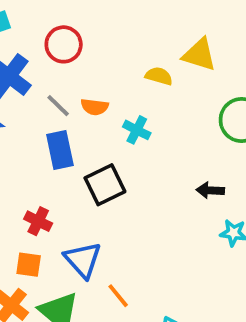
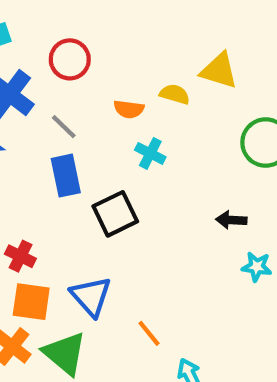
orange semicircle: (95, 107) -> (129, 109), moved
red cross: (38, 221) -> (20, 256), moved
orange square: (29, 265) -> (31, 302), size x1.4
orange line: (118, 296) -> (149, 333), moved

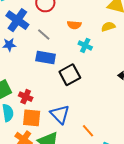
yellow semicircle: (175, 94) -> (108, 27), moved, turned -32
blue rectangle: (66, 176) -> (46, 58), turned -66

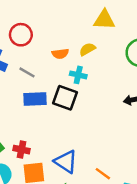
yellow semicircle: (108, 27) -> (87, 49), moved
black square: (70, 75) -> (65, 98), moved, turned -30

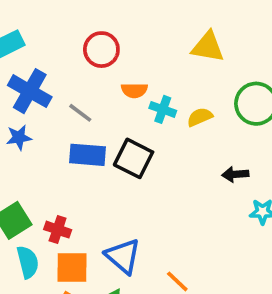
red circle: (21, 35) -> (101, 50), moved
yellow semicircle: (87, 49) -> (200, 117), moved
cyan cross: (78, 75) -> (163, 109), moved

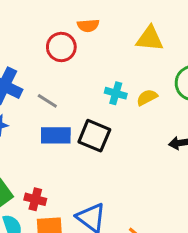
orange semicircle: (134, 90) -> (88, 26), moved

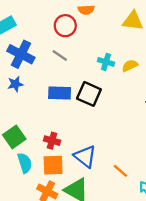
gray line: (47, 101) -> (60, 55), moved
red cross: (35, 199) -> (52, 141), moved

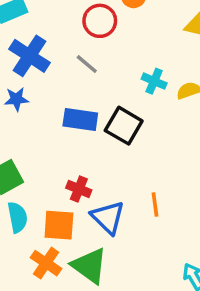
red cross: (52, 141) -> (79, 189), moved
orange line: (120, 171) -> (155, 205), moved, turned 35

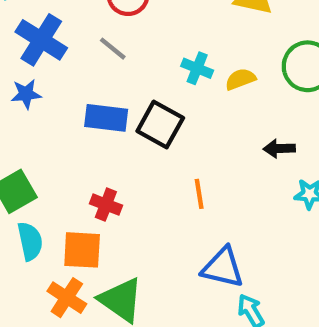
orange line: (155, 205) -> (199, 194), moved
blue triangle: (108, 217) -> (223, 268), moved, turned -30

